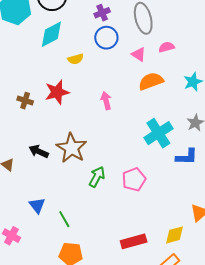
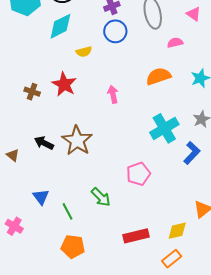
pink triangle: (139, 54) -> (194, 14), moved
red star: (57, 92) -> (64, 84), turned -30
blue L-shape: (187, 157) -> (192, 153), turned -50
green arrow: (97, 177) -> (101, 197), moved, turned 105

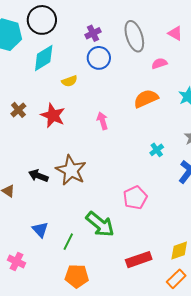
brown cross: (32, 92) -> (18, 110), moved, turned 35
cyan cross: (164, 128) -> (157, 150), size x0.5
green arrow: (101, 197) -> (100, 224), size x1.4
green line: (68, 211) -> (68, 242), turned 60

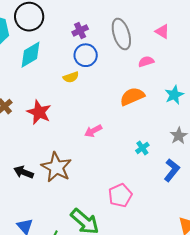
yellow semicircle: (69, 81) -> (71, 77), moved
pink arrow: (102, 121) -> (93, 131), moved, turned -102

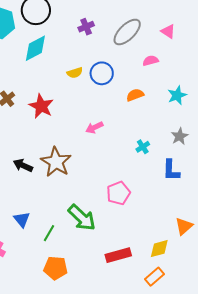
gray ellipse: (121, 34) -> (127, 32), turned 60
blue circle: (86, 55) -> (102, 73), moved
orange semicircle: (132, 96) -> (135, 95), size x0.7
blue L-shape: (172, 170) -> (171, 170), turned 140

